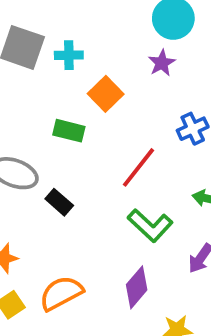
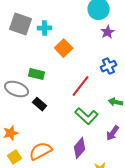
purple star: (162, 63) -> (108, 32), moved
green rectangle: (69, 131) -> (37, 74), moved

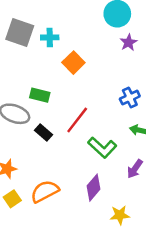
blue cross: (109, 66) -> (130, 98), moved
red line: (81, 86) -> (77, 120), moved

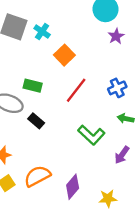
cyan cross: (50, 37) -> (42, 31), turned 35
red line: (77, 120) -> (76, 90), moved
purple diamond: (93, 188) -> (73, 187), moved

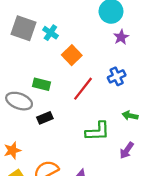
blue cross: (117, 88) -> (117, 76), moved
black rectangle: (36, 121) -> (45, 118), turned -64
green L-shape: (91, 135) -> (98, 131), turned -45

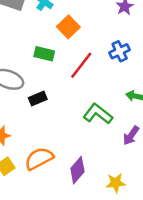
green rectangle: (41, 84) -> (44, 54), moved
green L-shape: (98, 131) -> (98, 114), turned -140

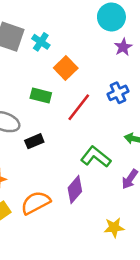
purple diamond: (77, 170) -> (75, 190), moved

